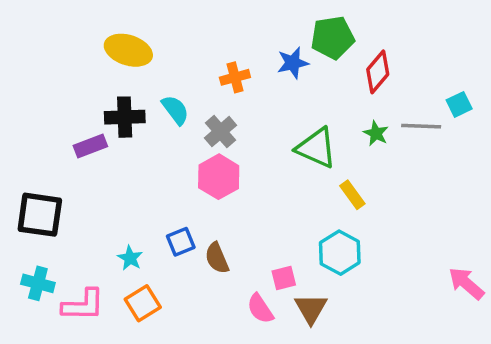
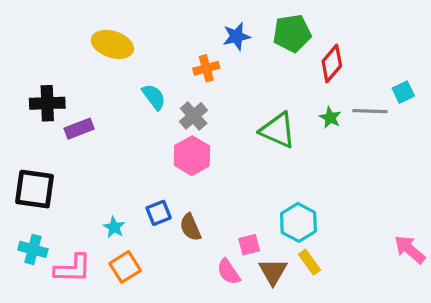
blue star: (293, 63) -> (236, 36), moved
black cross: (125, 117) -> (47, 103), moved
yellow rectangle: (352, 195) -> (310, 262), moved

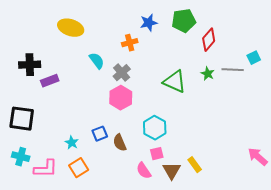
cyan hexagon: (298, 222) -> (155, 128), moved

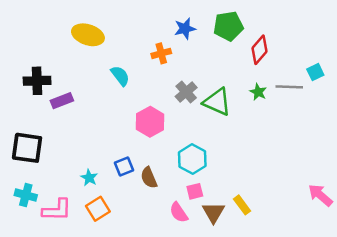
gray cross: (122, 73) -> (186, 92), moved

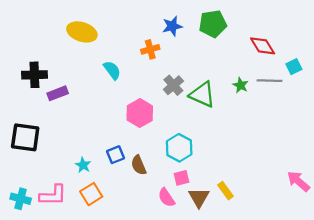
red diamond: (259, 50) -> (263, 46), moved, turned -72
cyan cross: (26, 195) -> (21, 199), moved

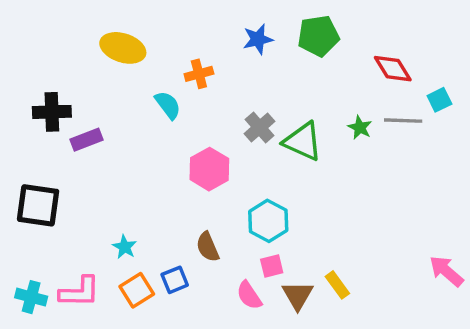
orange cross: (150, 49) -> (199, 74), moved
blue square: (116, 155) -> (175, 280), moved

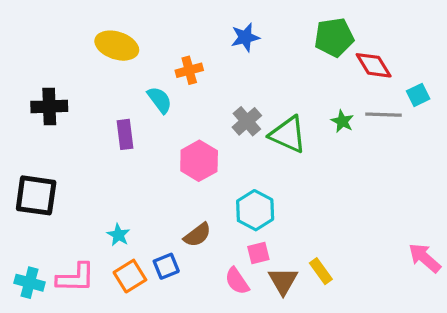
green pentagon: (318, 36) -> (334, 37), moved
purple rectangle: (86, 140) -> (125, 134), moved, turned -76
brown semicircle: (208, 247) -> (197, 235), turned -104

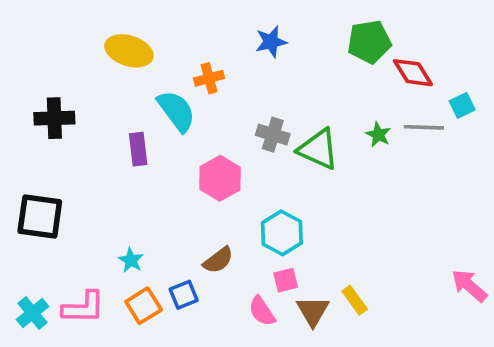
cyan semicircle: (160, 100) -> (176, 111), size x1.4
gray cross: (247, 121) -> (273, 135), turned -32
cyan cross: (30, 283) -> (33, 313), turned 36

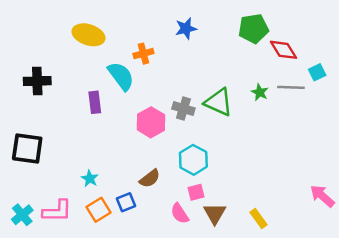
gray cross: (273, 135) -> (183, 109), moved
yellow rectangle: (355, 300) -> (258, 219), moved

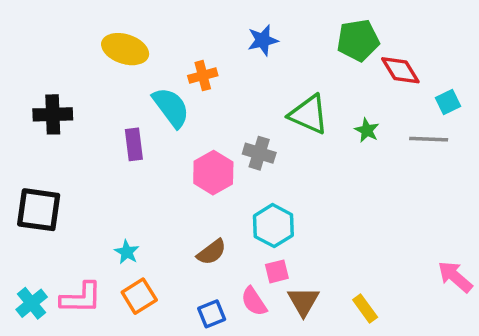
gray line: (291, 87) -> (429, 139), moved
green triangle: (218, 102) -> (309, 114), moved
blue square: (126, 202) -> (212, 314), moved

